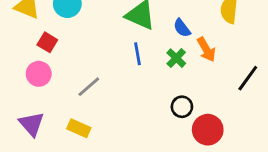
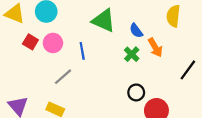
blue line: (138, 54) -> (82, 51), moved
pink circle: (39, 74) -> (53, 43), moved

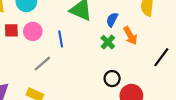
blue semicircle: (136, 31) -> (112, 20), turned 64
red square: (30, 42) -> (11, 30), turned -32

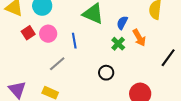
red square: (11, 30) -> (28, 33), turned -32
black circle: (112, 79) -> (106, 73), moved

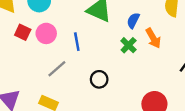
red square: (28, 33) -> (23, 32), turned -32
black circle: (106, 73) -> (99, 79), moved

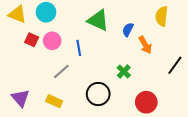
green cross: (129, 45) -> (124, 72), moved
black circle: (99, 79) -> (98, 94), moved, size x1.5

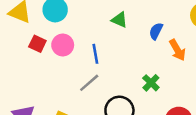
green triangle: (98, 20) -> (119, 20), size x0.6
gray line: (61, 72) -> (89, 83), moved

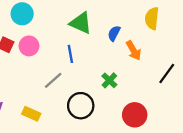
green triangle: (119, 20) -> (81, 23), size x1.5
blue line: (95, 54) -> (70, 54), moved

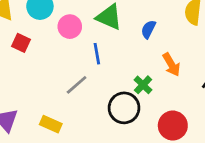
pink circle: (29, 46) -> (70, 27), moved
orange arrow: (134, 51) -> (171, 65), moved
black circle: (81, 106) -> (124, 108), moved

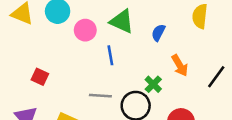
red square: (21, 43) -> (40, 77), moved
gray line: (77, 85) -> (100, 96), moved, turned 45

